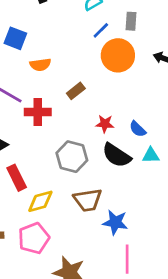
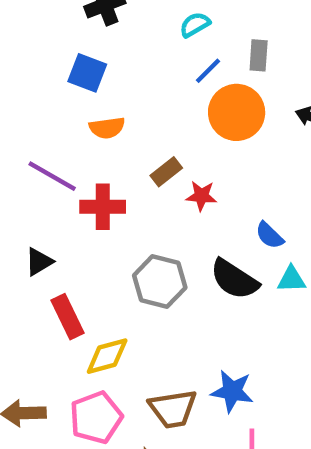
blue square: (15, 38) -> (87, 73), moved
red star: (105, 124) -> (201, 196), moved
brown trapezoid: (88, 200) -> (173, 409), moved

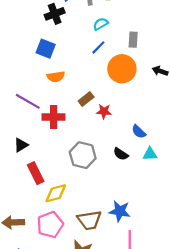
blue line: (208, 71) -> (98, 47), moved
black semicircle: (234, 279) -> (121, 154), size x0.6

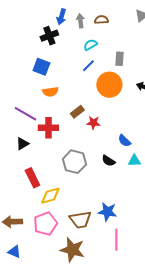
black triangle: (21, 145) -> (22, 144), moved

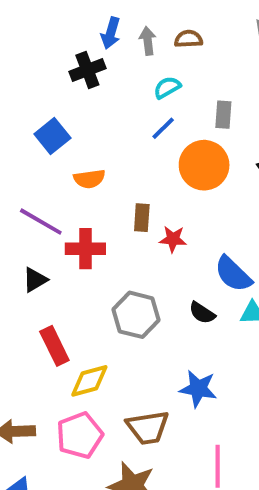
blue square: (41, 67) -> (52, 136), moved, turned 30
brown rectangle: (77, 112) -> (142, 218), turned -48
blue semicircle: (124, 141) -> (233, 274), size x1.5
blue star: (107, 212) -> (198, 389), moved

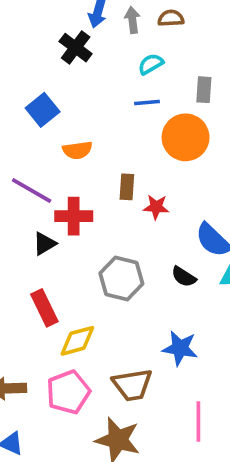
black cross: (87, 70) -> (76, 48), turned -32
blue line: (163, 128) -> (147, 103), turned 40
black triangle: (35, 280) -> (44, 244), moved

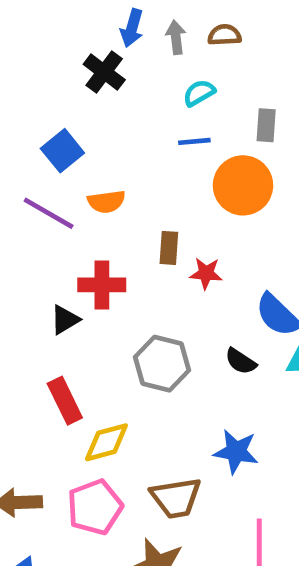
purple line: (32, 191) -> (49, 213), moved

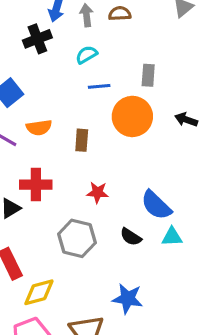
black cross: (104, 72) -> (37, 39), turned 32
cyan semicircle: (199, 93) -> (86, 55), moved
brown rectangle: (169, 248) -> (82, 140), moved
red star: (206, 273) -> (98, 192), moved

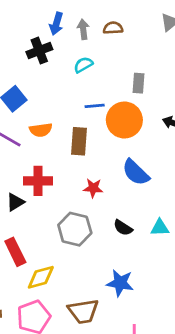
blue line: (99, 86) -> (95, 106), moved
brown rectangle: (82, 140) -> (79, 141), size x1.4
blue semicircle: (156, 205) -> (136, 172), moved

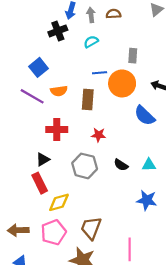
blue semicircle: (136, 172) -> (145, 116), moved
black triangle: (15, 202) -> (43, 159), moved
blue star: (120, 283) -> (147, 200), moved
brown trapezoid: (83, 311) -> (91, 228), turned 120

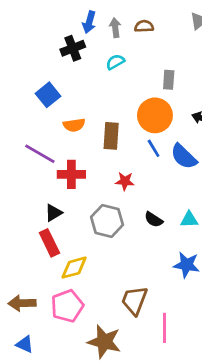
blue line: (100, 73) -> (154, 148), moved, turned 64
purple line: (32, 96) -> (40, 154), moved
brown trapezoid: (91, 228) -> (134, 300), moved

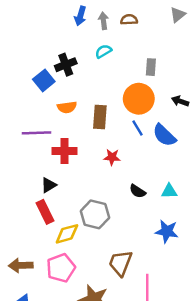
black cross: (73, 48) -> (66, 65), moved
purple line: (40, 154) -> (37, 133), turned -32
gray hexagon: (107, 221) -> (95, 214), moved

